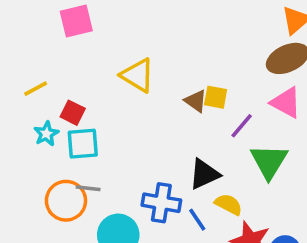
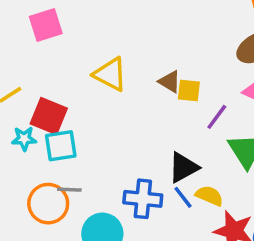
brown triangle: (196, 101) -> (170, 82), moved
red square: (73, 113) -> (49, 116), size x1.5
cyan star: (46, 134) -> (24, 139), turned 30
blue line: (197, 220) -> (183, 197), moved

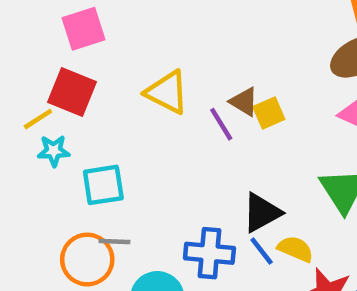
yellow square: (189, 90) -> (269, 113), turned -30
red square: (49, 116) -> (72, 92), moved
purple line: (217, 117) -> (221, 124), moved, turned -68
cyan star: (24, 139) -> (54, 151), moved

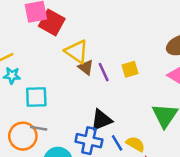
red square: (72, 92) -> (52, 22), moved
brown triangle: (244, 102) -> (86, 67), moved
black triangle: (262, 213) -> (101, 120), moved

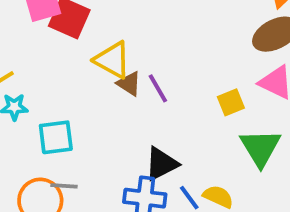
yellow square: (130, 69) -> (231, 102), moved

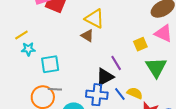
yellow triangle: (112, 60) -> (95, 19), moved
purple line: (158, 88) -> (116, 63), moved

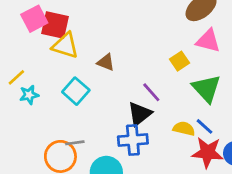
yellow triangle: (95, 19) -> (65, 45), moved
cyan square: (50, 64) -> (76, 91), moved, turned -30
blue line: (120, 94) -> (204, 126), moved

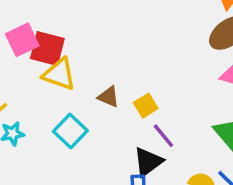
yellow square: (179, 61) -> (146, 106), moved

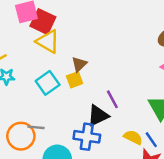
brown triangle: (109, 97) -> (79, 64), turned 42
yellow square: (146, 106) -> (75, 80), moved

